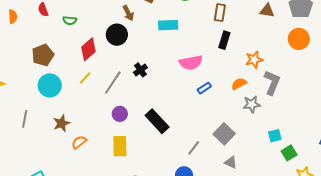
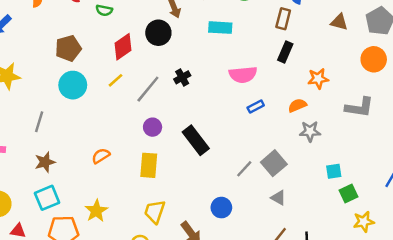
gray L-shape: (272, 83) -> (359, 107), moved, turned 70
brown star: (62, 123) -> (45, 162), moved
gray line: (194, 148) -> (244, 169), moved

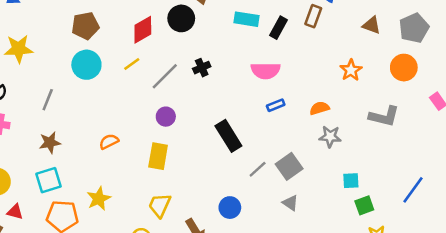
black rectangle: (285, 52) -> (279, 28), moved
orange star: (318, 79) -> (351, 70), moved, turned -30
black rectangle: (196, 140) -> (228, 136), moved

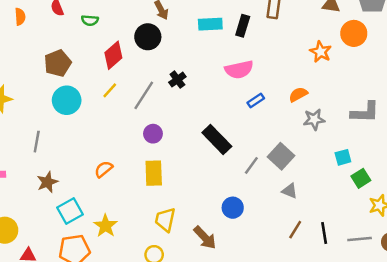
orange circle: (404, 68) -> (354, 33), moved
gray L-shape: (384, 116) -> (365, 112), moved
cyan square: (48, 180) -> (70, 211), moved

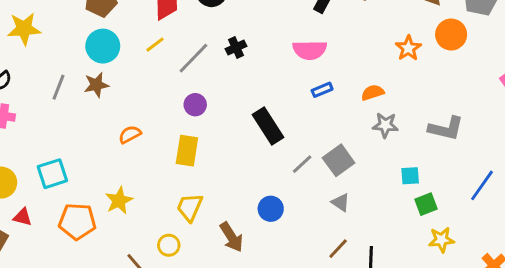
brown star: (47, 182) -> (96, 85), moved
cyan square: (70, 211) -> (52, 174), moved

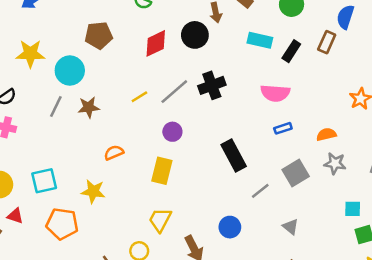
yellow line: (155, 45) -> (139, 97), moved
cyan circle: (103, 46) -> (70, 71), moved
black cross: (236, 47) -> (212, 85), size x1.5
gray square: (339, 160) -> (296, 173), moved
yellow star: (119, 201) -> (93, 191), moved, turned 30

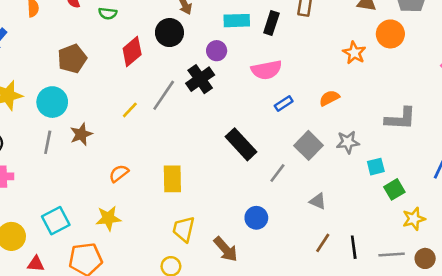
purple circle: (172, 132) -> (217, 51), moved
gray star: (335, 163) -> (348, 142), moved

